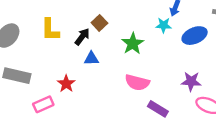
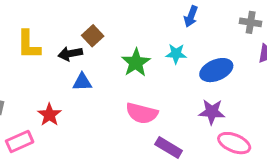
cyan star: (164, 25) -> (176, 54), moved
blue ellipse: (195, 36) -> (216, 70), moved
black arrow: (82, 37) -> (70, 54), turned -138

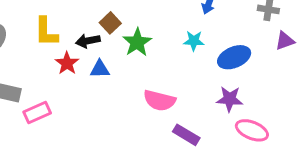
green star: (136, 63) -> (137, 42), moved
red star: (49, 115) -> (67, 63), moved
pink rectangle: (20, 142) -> (37, 112), moved

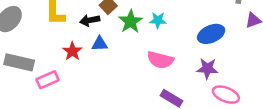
cyan star: (194, 41) -> (158, 20), moved
red star: (67, 63) -> (72, 51), moved
pink semicircle: (159, 100) -> (160, 60), moved

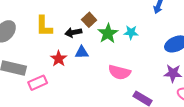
pink semicircle: (160, 60) -> (119, 72), moved

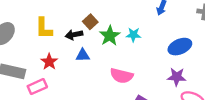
red star: (59, 59) -> (49, 62), moved

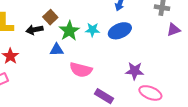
blue ellipse: (180, 47) -> (120, 31), moved
blue triangle: (83, 55) -> (57, 50), moved

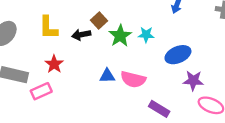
blue ellipse: (120, 31) -> (178, 55), moved
blue triangle: (57, 50) -> (107, 76), moved

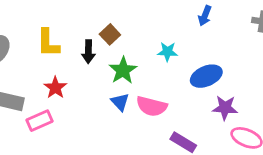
black arrow: (81, 35) -> (88, 52), turned -78
green star: (120, 36) -> (123, 70), moved
blue triangle: (107, 76) -> (120, 102), turned 49

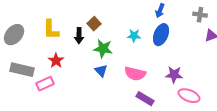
green star: (123, 70) -> (103, 49), turned -30
blue ellipse: (206, 76) -> (161, 35), moved, turned -45
pink semicircle: (152, 106) -> (135, 74), moved

